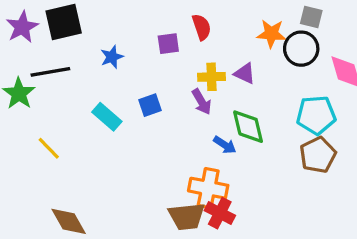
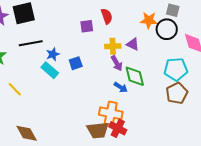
blue star: (112, 57) -> (53, 54), moved
black line: (50, 72) -> (31, 43), moved
purple arrow: (202, 102) -> (117, 63), moved

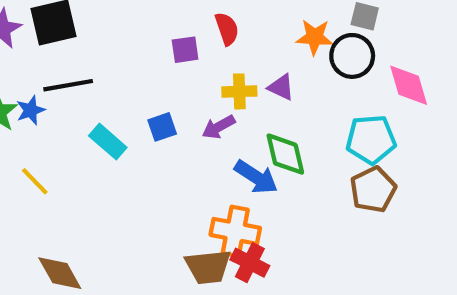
blue star: (53, 54) -> (31, 110), moved
purple arrow: (117, 63) -> (218, 127), moved, turned 91
blue arrow: (121, 87) -> (256, 177), size x1.5

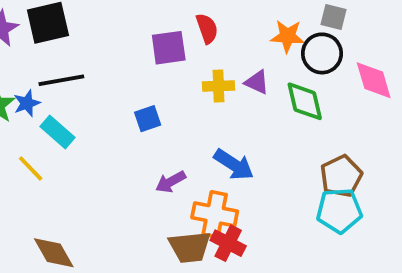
purple square: (185, 50) -> (169, 48), size x1.4
purple arrow: (218, 127) -> (171, 182), moved
cyan pentagon: (371, 139) -> (339, 211), moved
cyan rectangle: (108, 142) -> (58, 132), moved
green diamond: (285, 154) -> (305, 101), moved

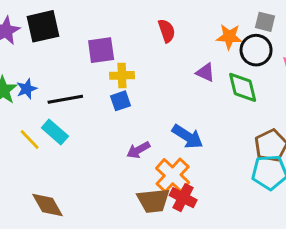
purple square: (169, 48) -> (101, 50), moved
black line: (61, 80) -> (65, 99), moved
yellow cross: (218, 86) -> (122, 75), moved
cyan rectangle: (58, 132) -> (55, 132), moved
orange cross: (215, 214) -> (173, 175), turned 32

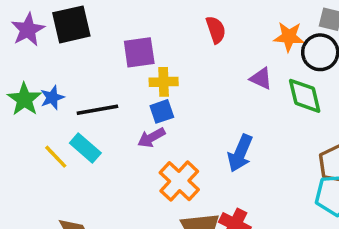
blue arrow: (188, 137) -> (240, 153), turned 80
purple arrow: (138, 150) -> (151, 138), moved
orange cross: (173, 175) -> (179, 181), moved

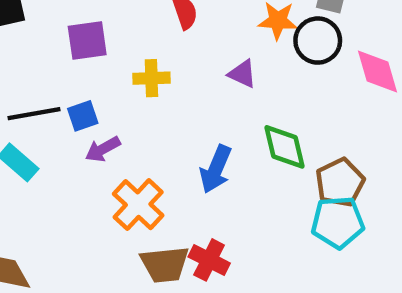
yellow cross: (164, 82) -> (151, 78), moved
green diamond: (305, 96) -> (284, 147), moved
blue square: (162, 111) -> (83, 116), moved

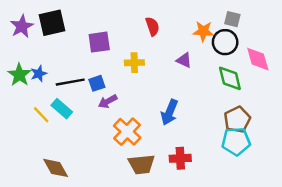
green diamond: (284, 147) -> (230, 78), moved
red cross: (209, 260) -> (180, 158), moved, turned -30

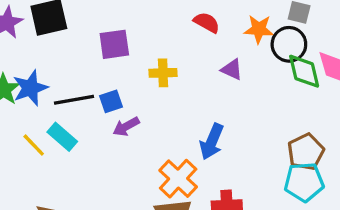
red semicircle: (152, 26) -> (207, 22), moved, turned -42
blue star: (39, 74) -> (30, 88), size x1.5
green diamond: (230, 78) -> (304, 71), moved
orange cross: (127, 132) -> (178, 179), moved

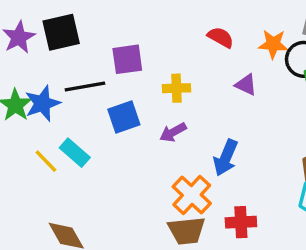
black line: (74, 100) -> (85, 86), moved
blue square: (111, 101) -> (124, 117), size x1.4
purple arrow: (126, 127) -> (173, 132), moved

